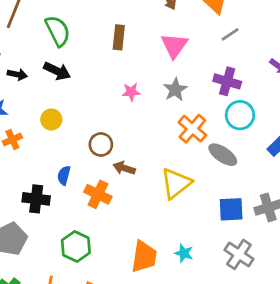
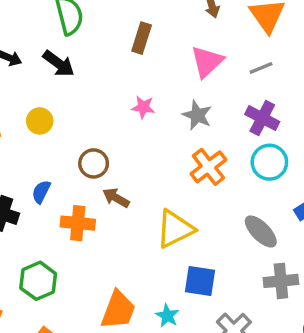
gray line: (230, 34) -> (261, 68), moved
gray star: (175, 90) -> (197, 115), turned -30
gray ellipse: (223, 155) -> (261, 231), moved
orange cross: (98, 194) -> (78, 223), turned -32
blue square: (231, 209) -> (200, 281), moved

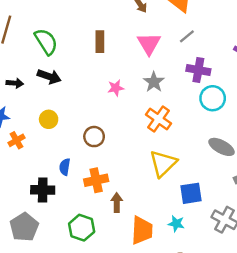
gray star: (197, 115) -> (154, 82), turned 30
orange cross: (208, 167) -> (158, 119), moved
brown arrow: (116, 198) -> (117, 203), moved, turned 78

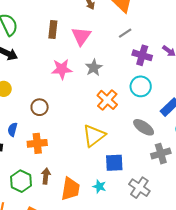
pink triangle: (149, 44) -> (81, 36), moved
purple cross: (198, 70) -> (142, 55), moved
pink star: (116, 88) -> (62, 69), size x1.5
orange cross: (158, 119) -> (107, 100), moved
brown arrow: (117, 203) -> (46, 176), moved

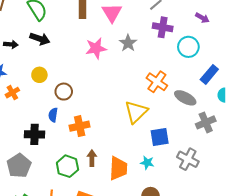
purple cross: (142, 55) -> (163, 27), moved
cyan circle: (141, 86) -> (188, 47), moved
orange cross: (107, 100) -> (157, 82), moved
brown circle: (40, 107) -> (64, 92), moved

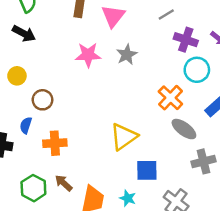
purple cross: (163, 27) -> (186, 40), moved
orange cross: (157, 82) -> (170, 98), moved
brown arrow: (92, 158) -> (64, 183), turned -56

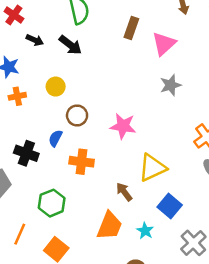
pink star: (88, 55) -> (123, 126), moved
blue square: (147, 170) -> (170, 206), turned 30
brown arrow: (64, 183) -> (124, 192), moved

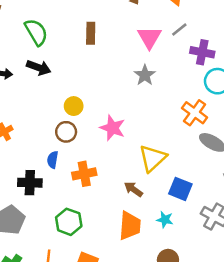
pink triangle: (164, 44) -> (149, 37), moved
yellow circle: (56, 87) -> (74, 106), moved
pink star: (123, 126) -> (113, 128), turned 30

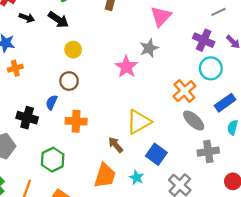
gray line: (179, 30) -> (218, 12), moved
yellow circle: (74, 106) -> (73, 50), moved
pink star: (113, 128) -> (126, 67), moved

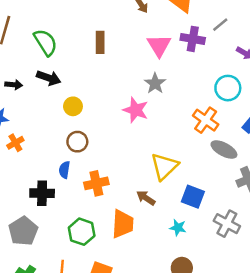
purple cross: (204, 40) -> (193, 39), moved
orange trapezoid: (105, 176) -> (123, 224), moved

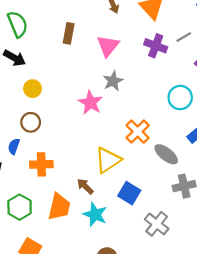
pink triangle: (159, 46) -> (108, 46), moved
orange cross: (206, 120) -> (138, 132), moved
cyan star: (178, 228) -> (95, 214), moved, size x1.5

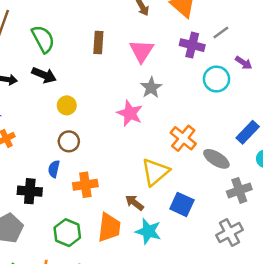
cyan circle: (180, 97) -> (216, 79), moved
gray cross: (157, 224) -> (229, 233), moved, turned 30

